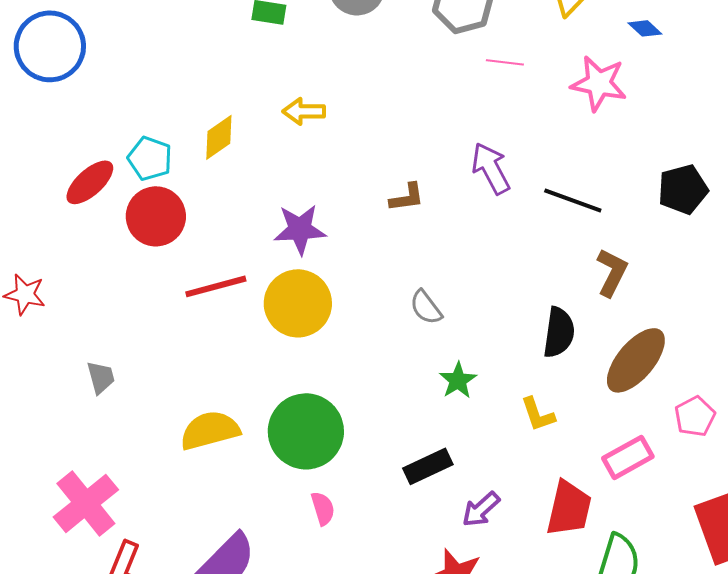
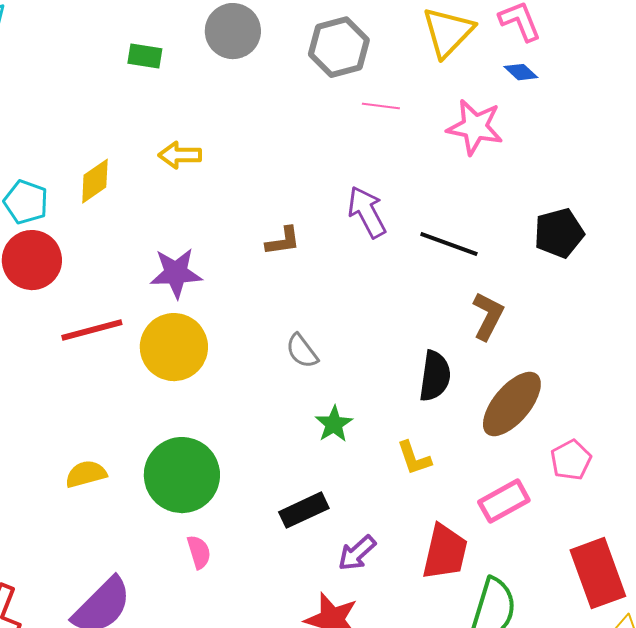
yellow semicircle: (210, 430) -> (86, 474), size x0.7

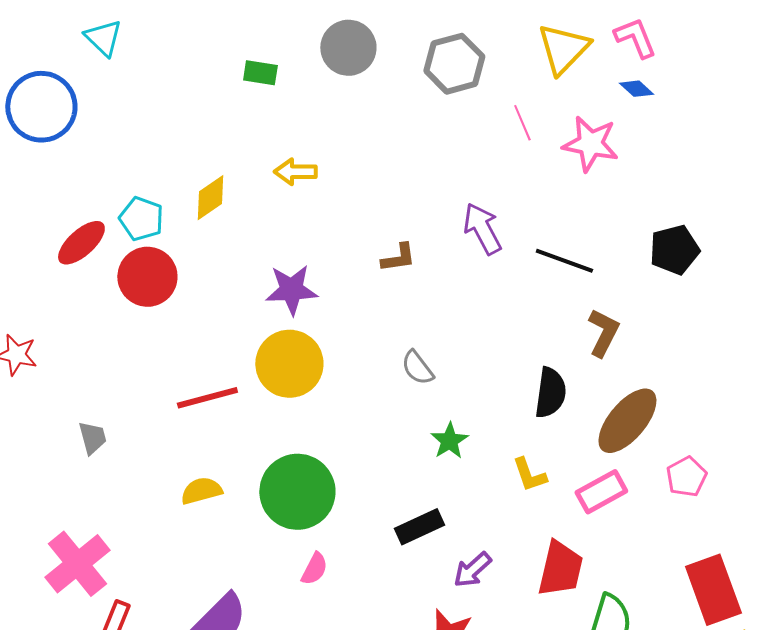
pink line: (381, 106) -> (522, 123), moved, turned 60
red line: (92, 330) -> (207, 398), moved
pink rectangle: (504, 501) -> (601, 492), moved
pink semicircle: (199, 552) -> (314, 569), turned 44

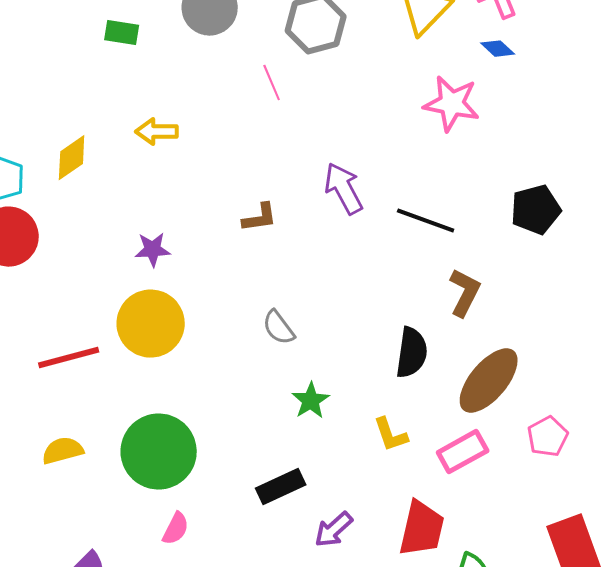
pink line: (522, 123) -> (272, 83), moved
purple star: (291, 290) -> (153, 250), size x0.7

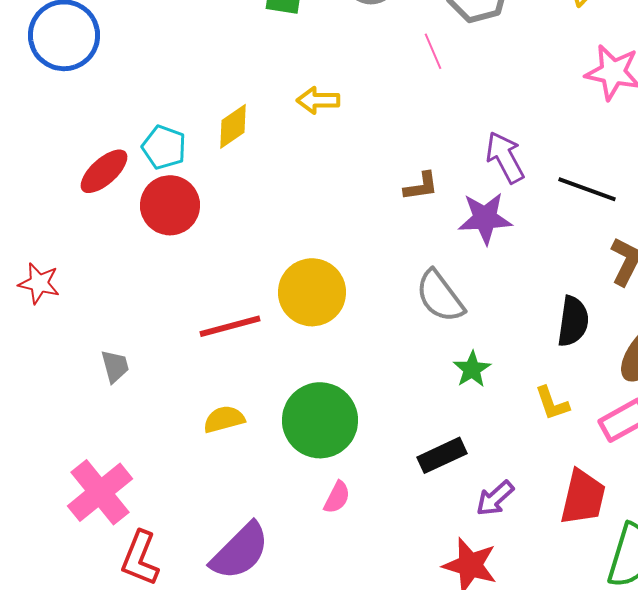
purple star: (153, 250) -> (485, 218), moved, size x1.5
gray semicircle: (279, 328) -> (440, 296), size x1.5

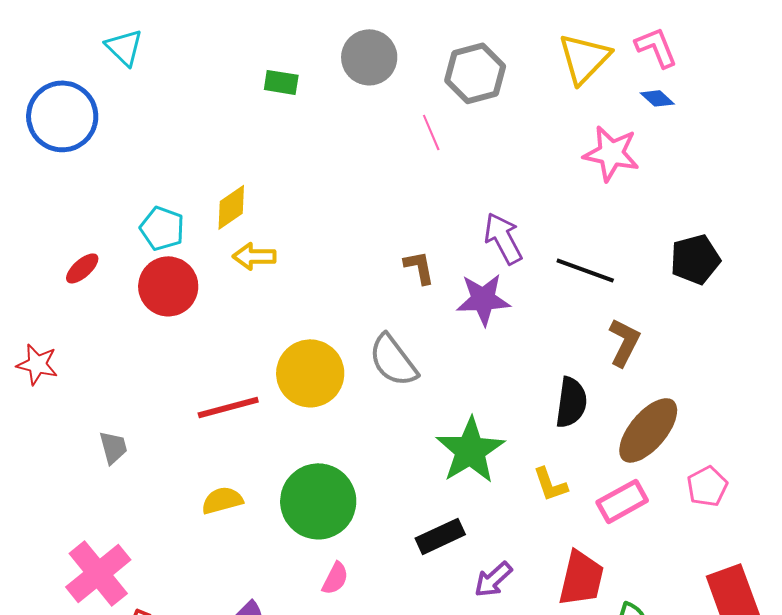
yellow arrow: (318, 100) -> (254, 256), moved
red ellipse: (104, 171) -> (82, 268), moved, size x0.7
brown L-shape: (421, 186) -> (419, 267), turned -93
gray semicircle: (440, 296) -> (393, 360), moved
green star: (472, 369) -> (470, 450), size x1.8

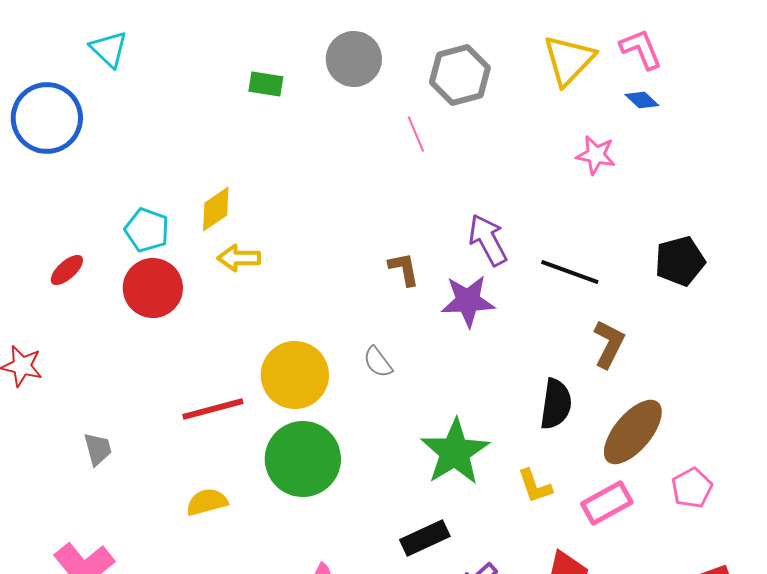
pink star: (611, 153) -> (596, 155), size x0.7
gray semicircle: (393, 360) -> (378, 362), size x0.6
green circle: (318, 501) -> (303, 459), moved

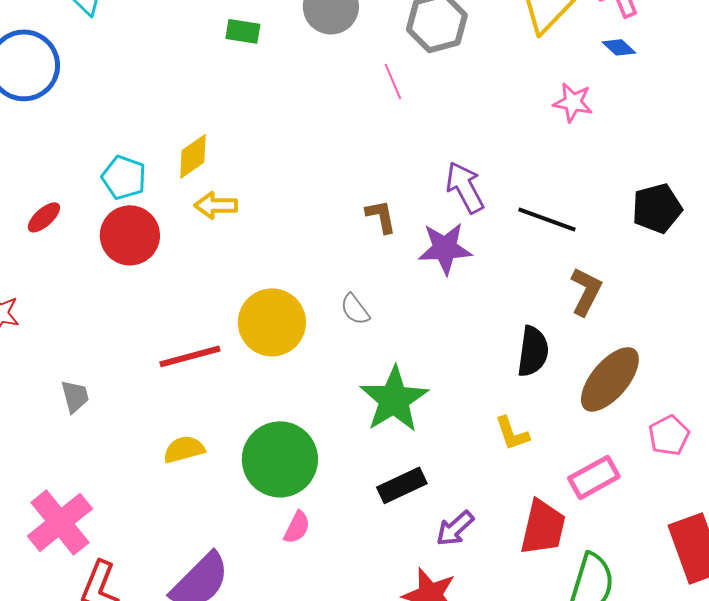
green star: (455, 452) -> (394, 399), moved
green circle: (303, 459) -> (280, 459), moved
pink rectangle: (607, 503) -> (594, 477), moved

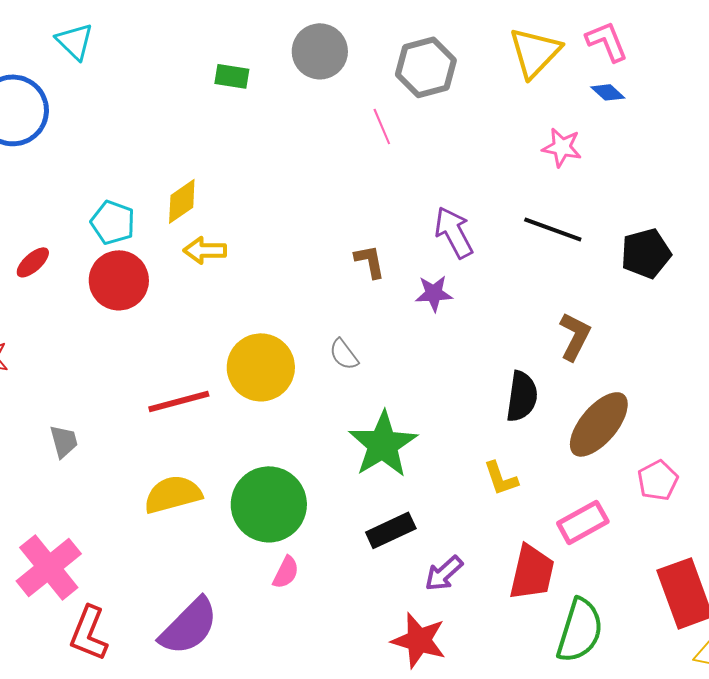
black line: (547, 219) -> (553, 229), moved
purple star: (445, 248) -> (434, 293), size x0.7
yellow semicircle: (184, 449) -> (173, 494), size x1.4

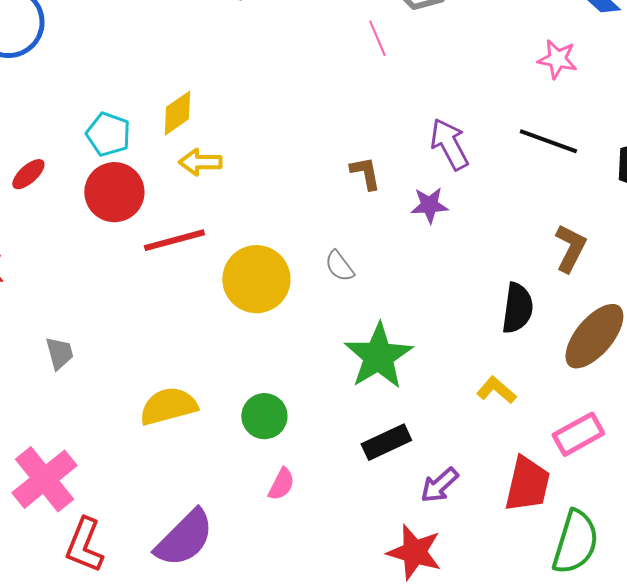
red line: (179, 401) -> (174, 240), moved
yellow L-shape: (501, 478) -> (496, 390), turned 150
green circle: (269, 504) -> (264, 416), size x0.6

